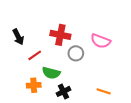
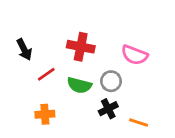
gray circle: (76, 53) -> (111, 81), moved
green semicircle: (51, 73) -> (79, 85), moved
black cross: (64, 91) -> (108, 109), moved

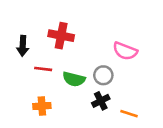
red cross: (81, 47) -> (61, 36), moved
black arrow: (24, 49) -> (23, 46), turned 30
red line: (46, 74) -> (43, 69), turned 42

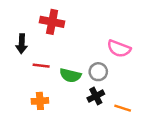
red cross: (61, 36) -> (52, 22), moved

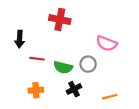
red cross: (52, 22) -> (60, 20), moved
black cross: (96, 96) -> (74, 89), moved
orange line: (123, 108) -> (110, 97), turned -32

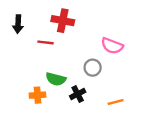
black arrow: (20, 39) -> (18, 24), moved
red line: (37, 59) -> (46, 42), moved
green semicircle: (63, 67) -> (56, 79), moved

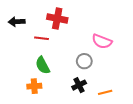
black arrow: (18, 24) -> (17, 22), turned 84
green semicircle: (56, 79) -> (43, 65), moved, turned 48
black cross: (78, 94) -> (79, 85), moved

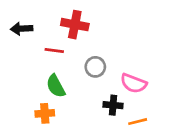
pink semicircle: (102, 41) -> (134, 83), moved
gray circle: (84, 61) -> (95, 67), moved
black cross: (79, 85) -> (113, 105), moved, turned 32

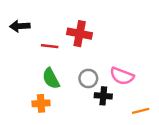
red cross: (75, 25) -> (80, 34), moved
gray circle: (95, 67) -> (88, 78), moved
orange line: (138, 122) -> (141, 111), moved

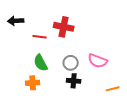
black cross: (103, 96) -> (74, 81), moved

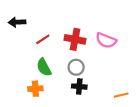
red cross: (64, 27) -> (75, 39), moved
red line: (40, 37) -> (43, 39), turned -40
pink semicircle: (98, 61) -> (106, 40), moved

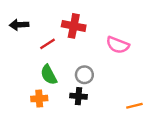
red cross: (75, 39) -> (74, 26), moved
black cross: (79, 87) -> (78, 96), moved

